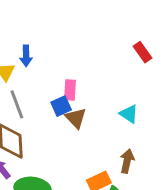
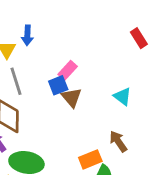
pink rectangle: (70, 90) -> (68, 70), turned 36
brown arrow: (127, 161) -> (118, 141), turned -50

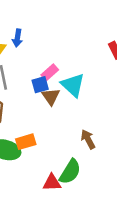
cyan triangle: (122, 96) -> (73, 85), moved, size x1.5
orange rectangle: (90, 159) -> (26, 142), moved

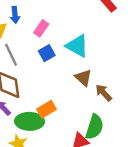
pink rectangle: (50, 72) -> (41, 28), moved
brown triangle: (51, 97) -> (83, 78), moved

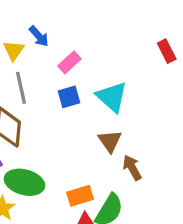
blue arrow: (15, 15) -> (39, 36), turned -49
orange rectangle: (46, 109) -> (80, 196), moved

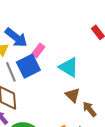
blue arrow: (39, 36) -> (16, 38), size x1.6
blue square: (69, 97) -> (28, 66), moved, size x1.6

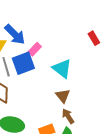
brown arrow: (89, 109) -> (68, 116), moved

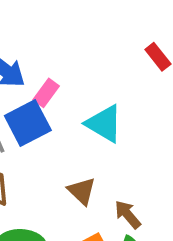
brown triangle: (63, 96) -> (82, 191), moved

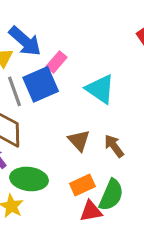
brown arrow: (128, 214) -> (114, 146), moved

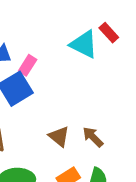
cyan triangle: (100, 89) -> (84, 44), moved

